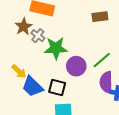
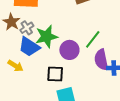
gray cross: (38, 36) -> (27, 28), turned 32
blue trapezoid: (33, 86) -> (29, 47), moved

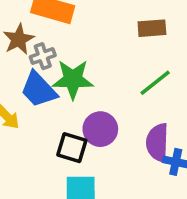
green line: (93, 39) -> (155, 83), moved
purple circle: (69, 50) -> (100, 129), moved

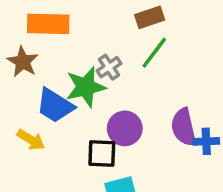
gray cross: (43, 56) -> (109, 67), moved
green line: (155, 83) -> (154, 53), moved

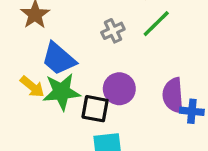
green star: (86, 87) -> (62, 92), moved

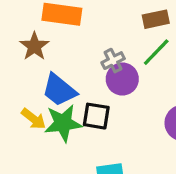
purple circle: (119, 89) -> (122, 79), moved
black square: (95, 109) -> (96, 116), moved

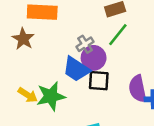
blue trapezoid: (59, 90) -> (76, 69), moved
black square: (96, 116) -> (99, 81), moved

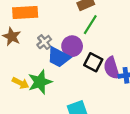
gray cross: (85, 44) -> (44, 42), moved
black square: (99, 81) -> (93, 62), moved, turned 30

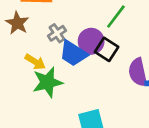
black square: (93, 62) -> (107, 49), moved
yellow arrow: (20, 83) -> (35, 62), moved

